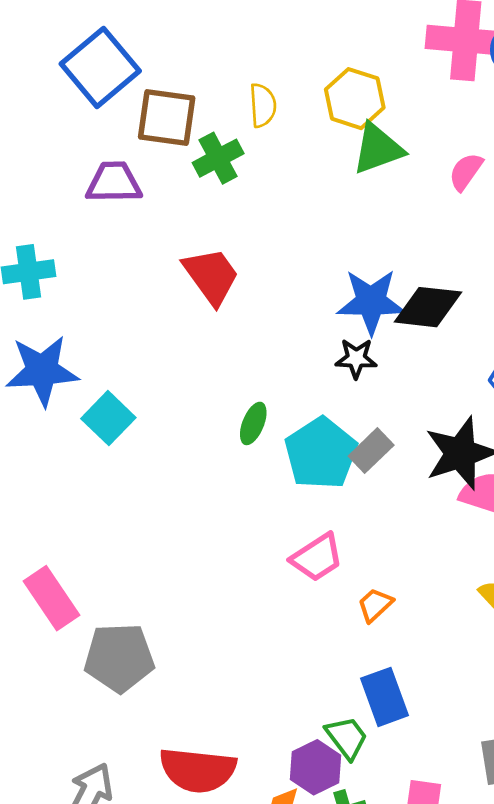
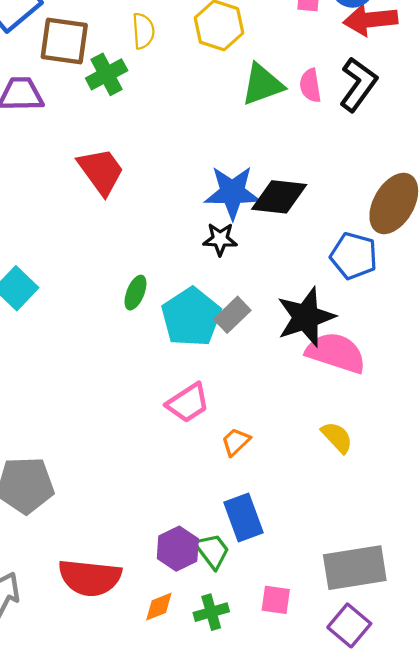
green triangle: (378, 149) -> (262, 84), moved
pink semicircle: (466, 172) -> (310, 85), turned -44
purple hexagon: (316, 767) -> (178, 549), moved

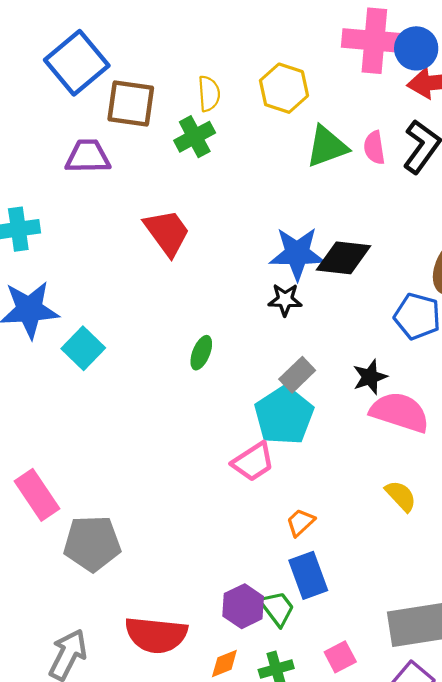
green cross: (107, 74) -> (195, 137), moved
cyan pentagon: (191, 317) -> (284, 415), moved
black star: (306, 317) -> (370, 377), size x0.6
orange trapezoid: (236, 442) -> (300, 522), moved
pink square: (276, 600) -> (340, 657), turned -36

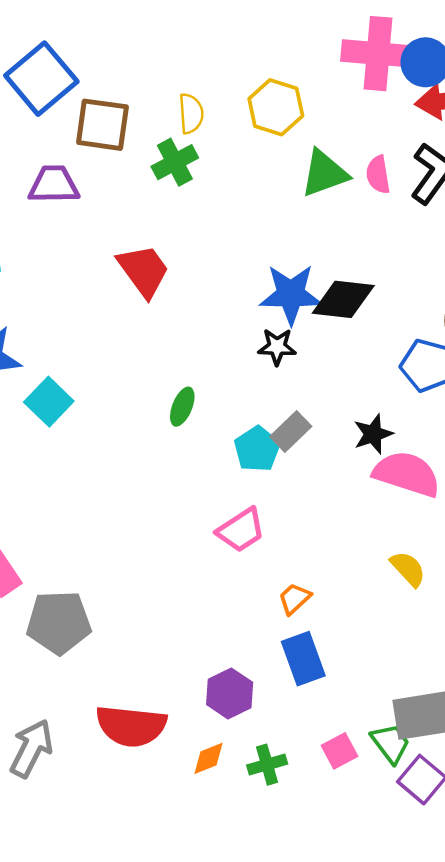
cyan pentagon: (284, 415) -> (257, 449), moved, size x0.7
green trapezoid: (277, 608) -> (391, 743), moved

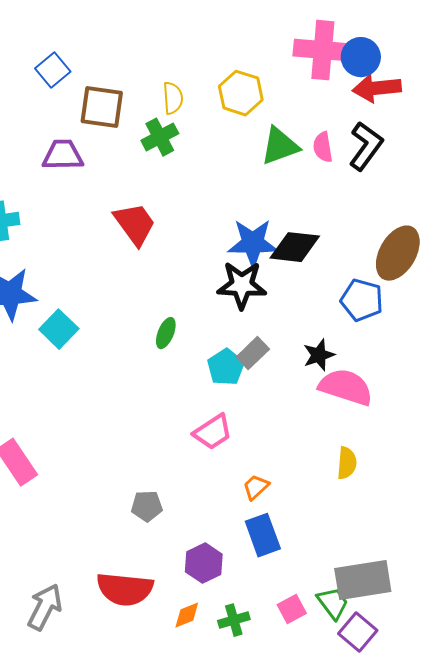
blue square: (41, 79) -> (53, 70), size x0.6
black star: (277, 347) -> (242, 285), size x1.6
yellow semicircle: (408, 569) -> (347, 463), turned 48
gray pentagon: (59, 622) -> (147, 506), moved, size x0.6

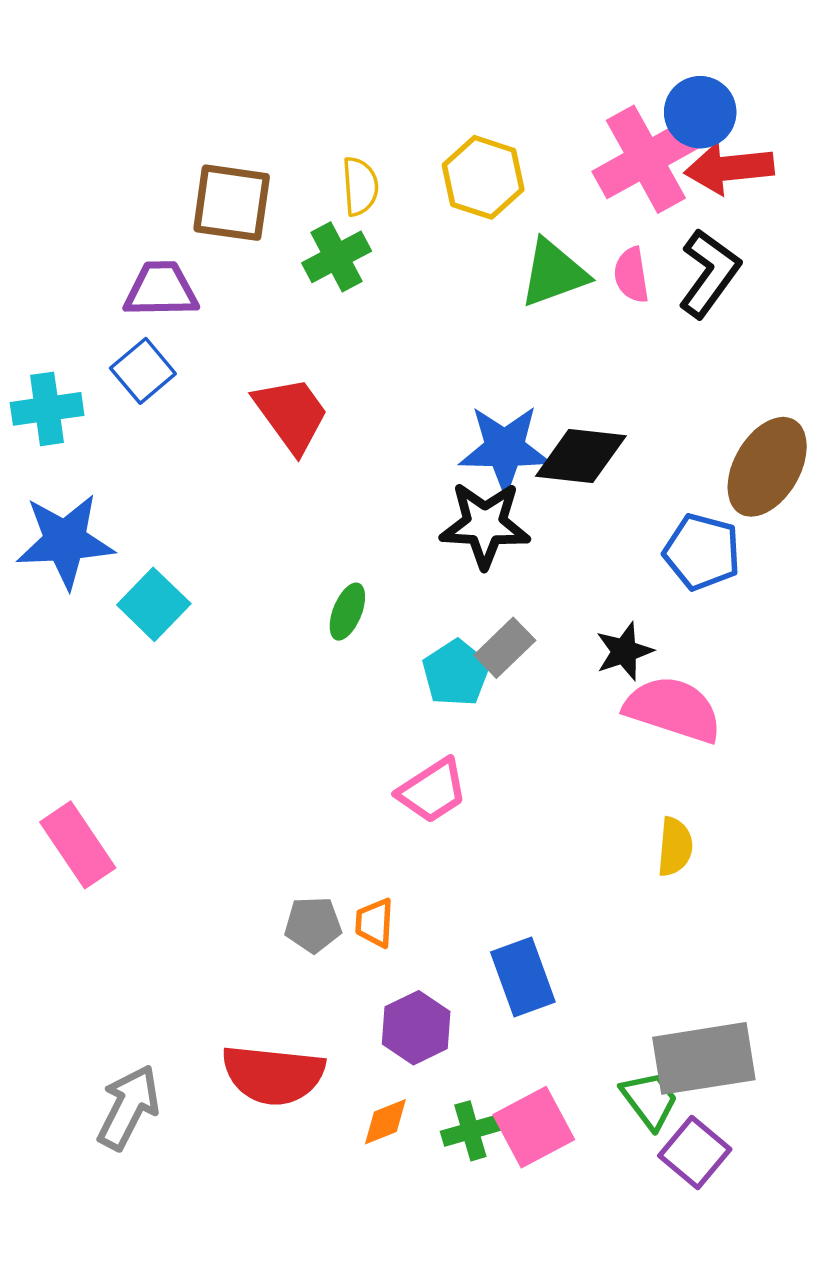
pink cross: (323, 50) -> (646, 159), moved, turned -34
blue square: (53, 70) -> (143, 371), moved
orange trapezoid: (256, 487) -> (375, 923), moved, turned -44
pink square: (292, 609) -> (534, 1127), moved, size x1.5

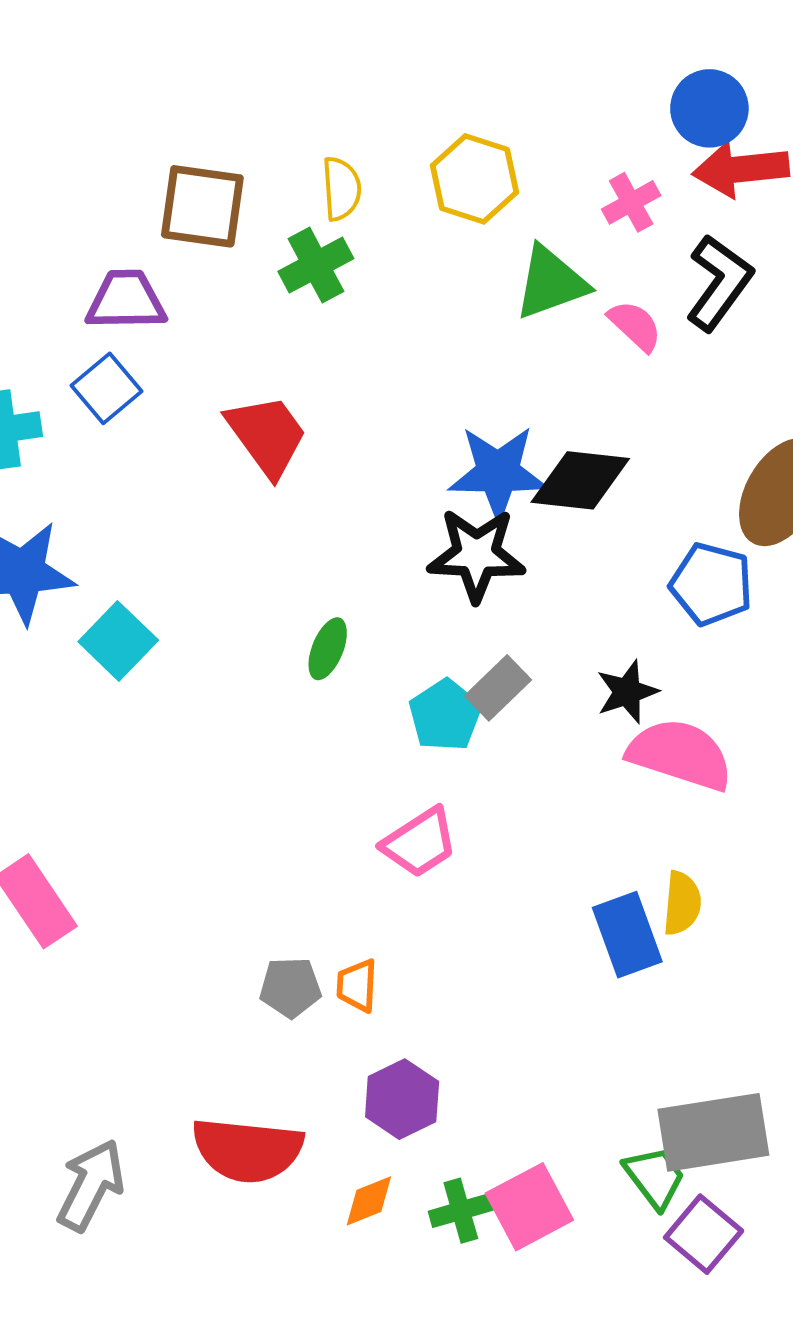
pink cross: (646, 159) -> (631, 202), moved, size x0.5
pink semicircle: (631, 275) -> (635, 326), moved, turned 142
blue rectangle: (523, 977) -> (627, 935), moved

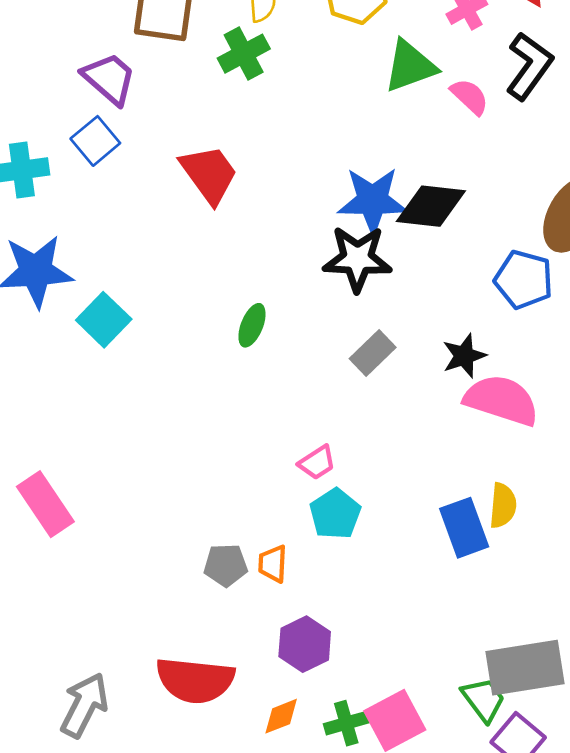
purple trapezoid: (126, 300) -> (109, 79), turned 42
cyan pentagon: (445, 715) -> (335, 514), moved
pink trapezoid: (420, 843) -> (317, 463), size x0.7

